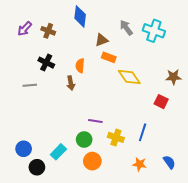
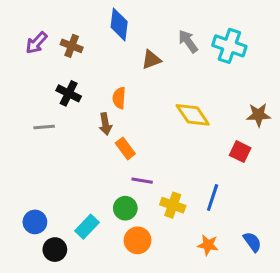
orange rectangle: (109, 57) -> (125, 148), moved, turned 32

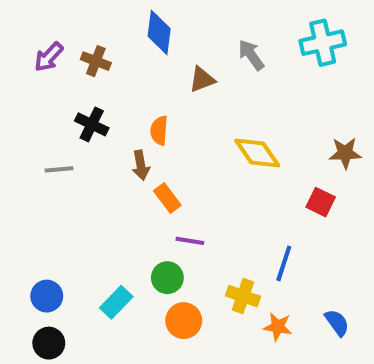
cyan cross: (229, 46) -> (323, 43), moved, turned -32
yellow cross: (173, 205) -> (243, 296), moved
black circle: (55, 250) -> (49, 343), moved

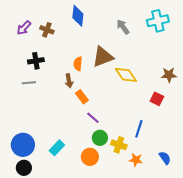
brown triangle: (202, 79) -> (103, 57), moved, size x1.6
black cross: (92, 124) -> (36, 61), moved, turned -35
purple line: (190, 241) -> (93, 118), turned 32
green circle: (167, 278) -> (100, 138), moved
blue circle: (47, 296) -> (23, 145), size x1.5

